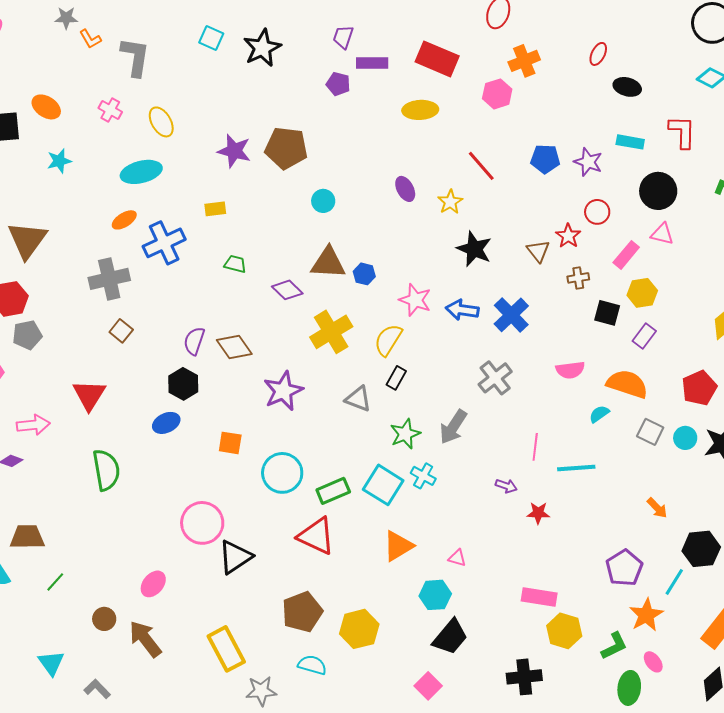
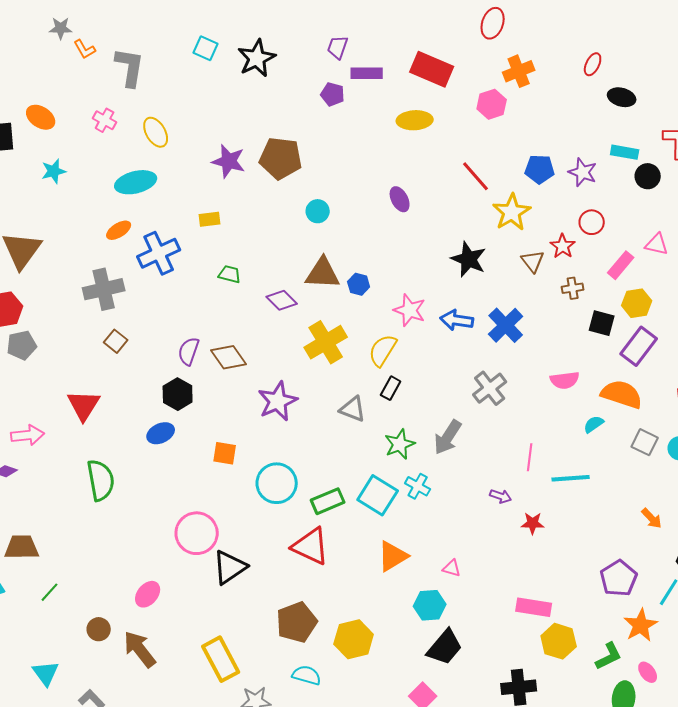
black circle: (658, 191) -> (648, 176), moved, size x0.7
yellow star: (450, 202) -> (512, 212), moved, size x1.5
purple rectangle: (644, 336) -> (639, 346), size x1.5

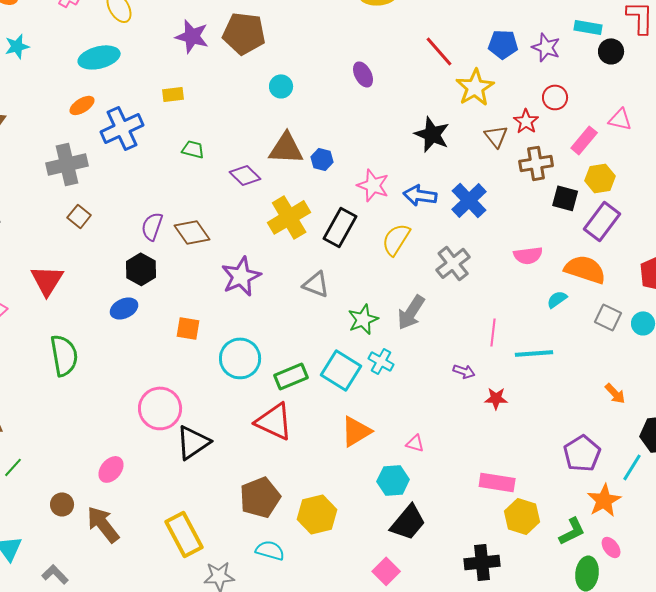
brown cross: (573, 288) -> (536, 163), size x1.5
yellow semicircle: (383, 350) -> (396, 239), moved
black rectangle: (391, 388) -> (340, 227), moved, size x1.6

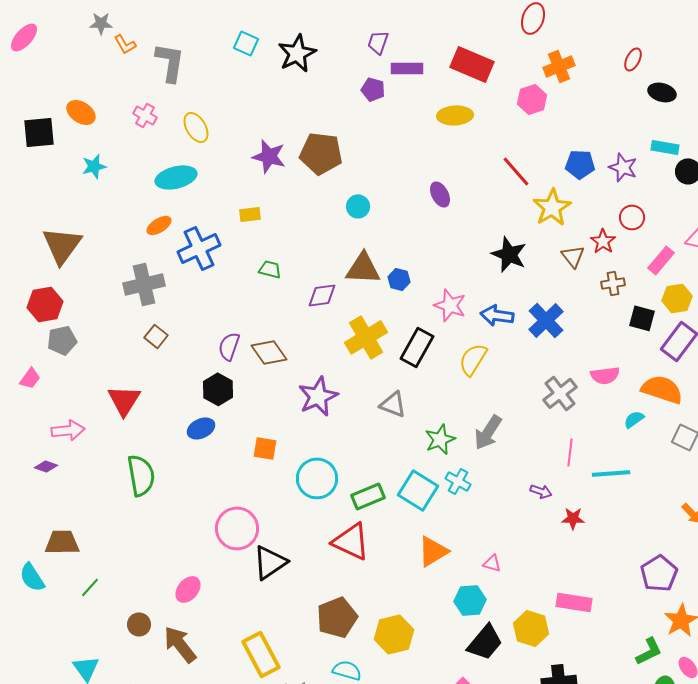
brown cross: (536, 163) -> (613, 283), size x0.7
purple diamond: (245, 175) -> (322, 295), turned -52
gray cross: (453, 263) -> (560, 393), moved
yellow hexagon: (522, 516) -> (531, 628), moved

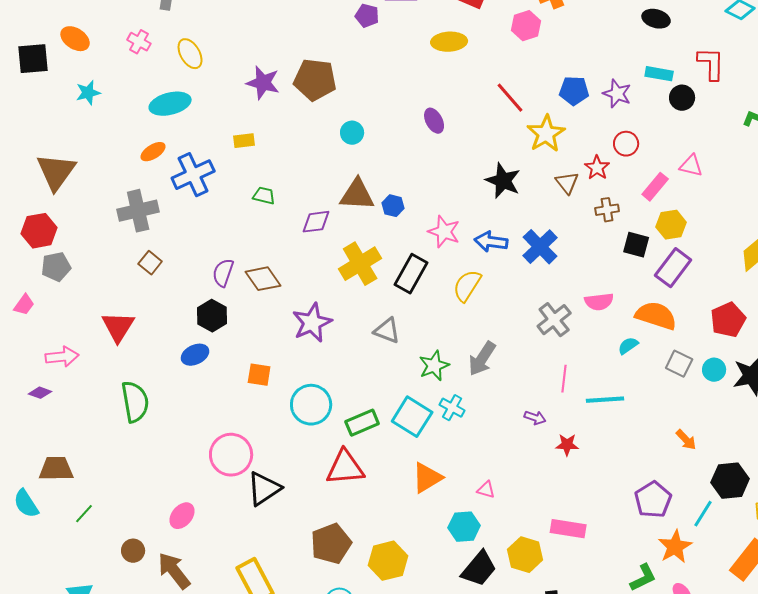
red triangle: (351, 541) -> (345, 468), turned -30

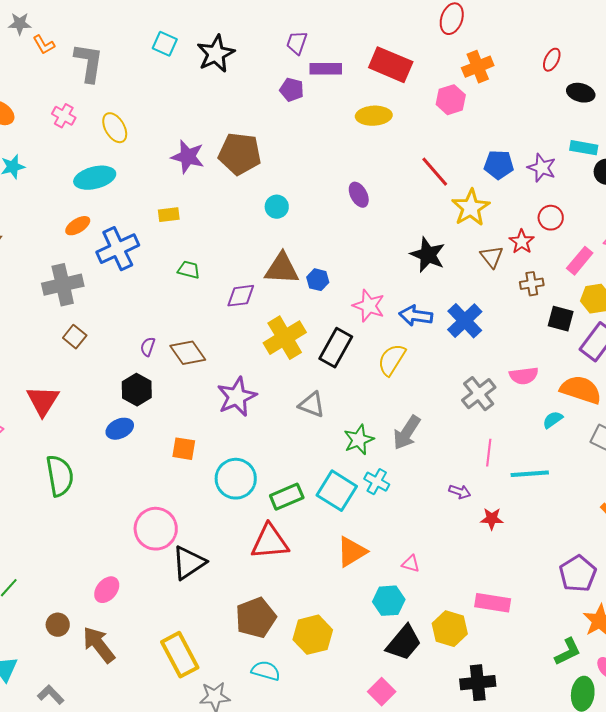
purple semicircle: (223, 273) -> (148, 347), size x0.7

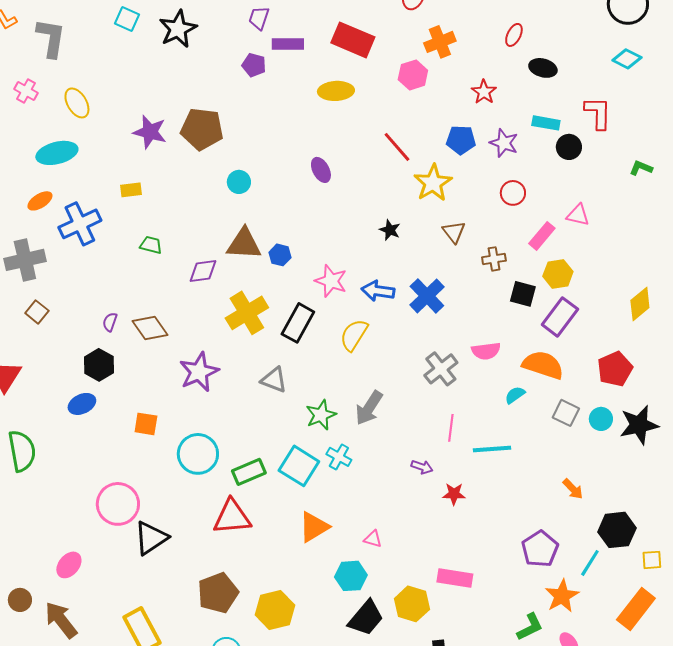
red star: (522, 242) -> (484, 92), moved
black star: (428, 255) -> (390, 230), size x0.6

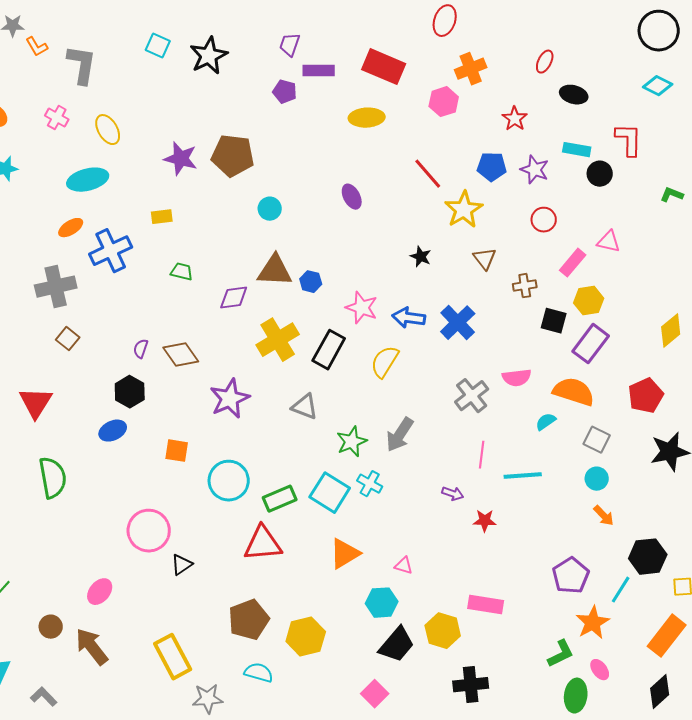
cyan circle: (601, 419) -> (597, 479), moved
black triangle: (151, 538) -> (182, 565), size x0.6

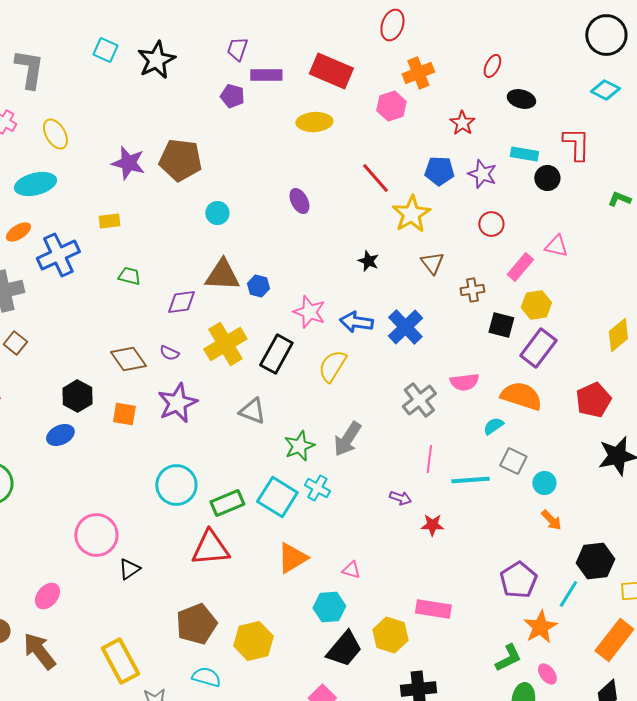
purple semicircle: (141, 349) -> (169, 353), moved, turned -84
gray square: (597, 440) -> (513, 461), moved
orange square: (177, 451) -> (124, 414), moved

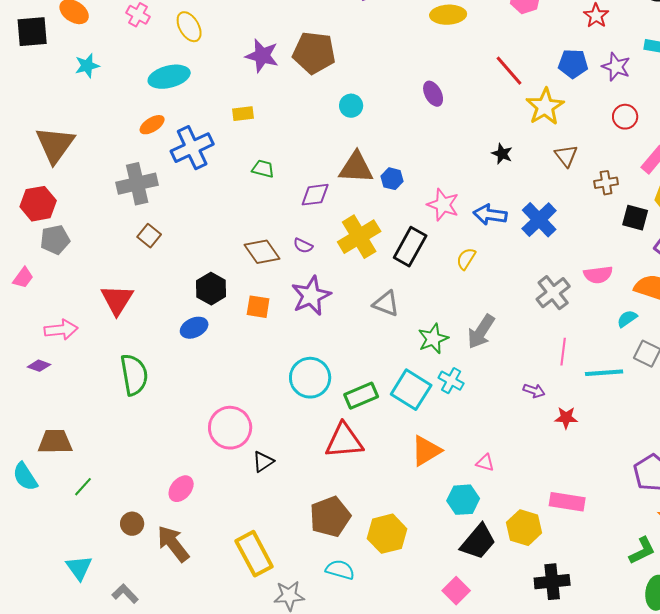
yellow semicircle: (332, 366) -> (466, 259), size x0.7

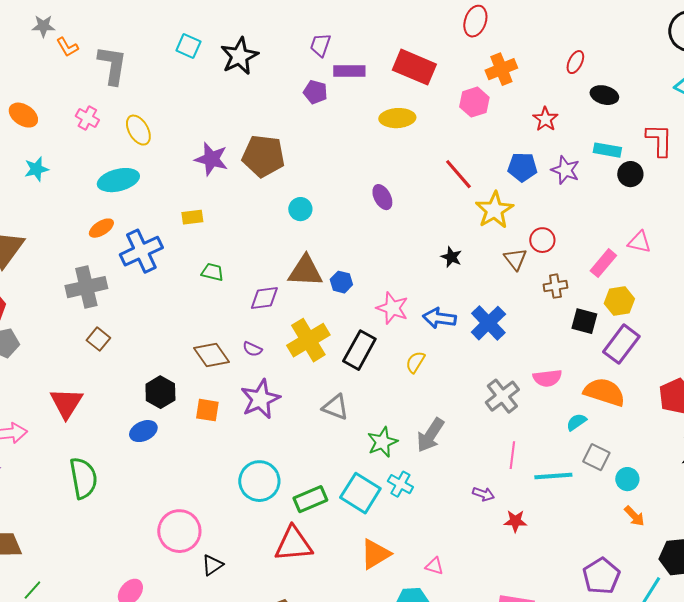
red circle: (625, 117) -> (542, 240), moved

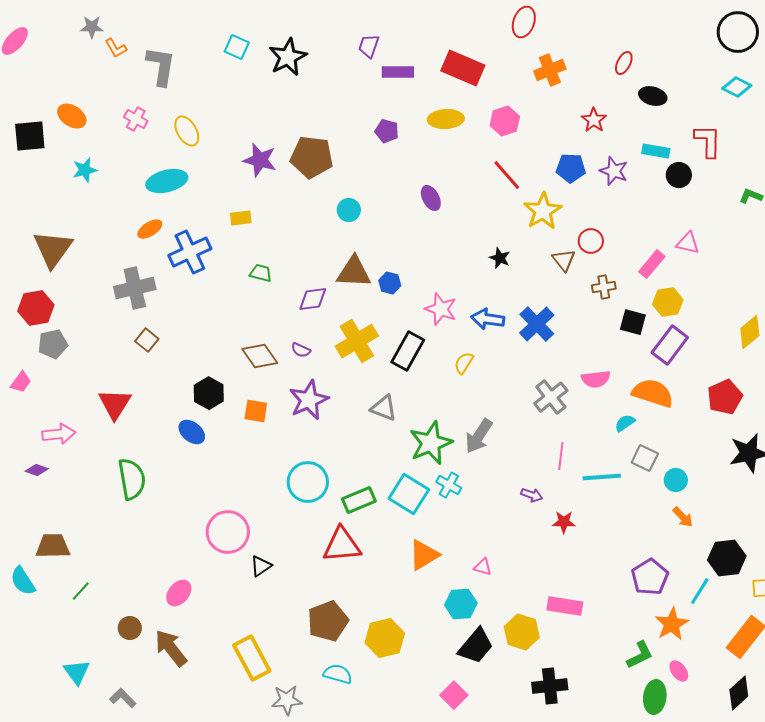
purple pentagon: (315, 92) -> (387, 131), moved
pink hexagon: (474, 102) -> (505, 121), moved
blue ellipse: (143, 431) -> (192, 432), turned 64
green star: (382, 442) -> (431, 443), size x1.4

